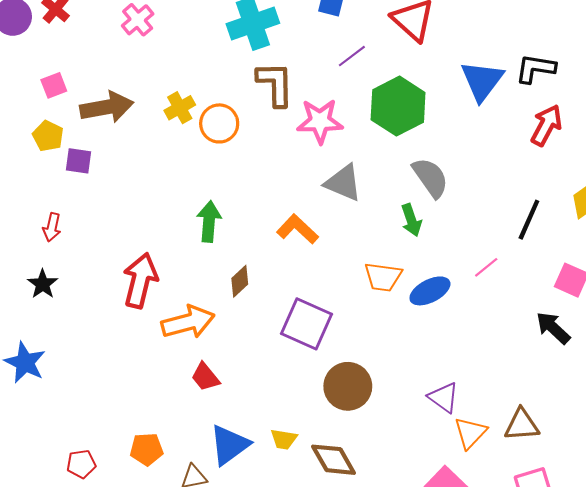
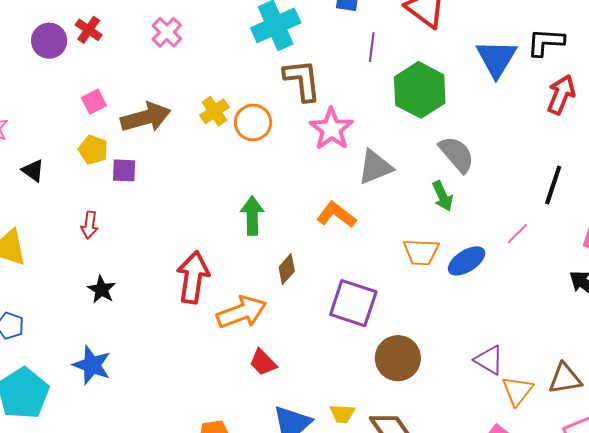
purple line: (352, 56) -> (372, 47), turned -40
pink star: (320, 121) -> (331, 129), moved, turned -30
gray triangle: (343, 183) -> (375, 167), turned -39
red arrow: (52, 227) -> (90, 225), moved

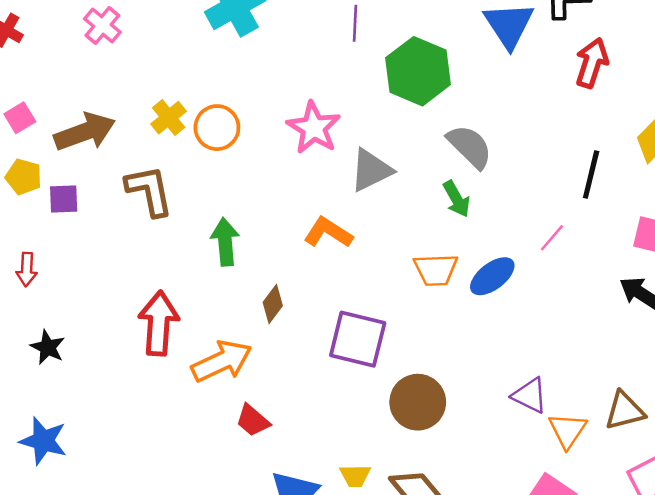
brown L-shape: (302, 80) -> (149, 191), moved

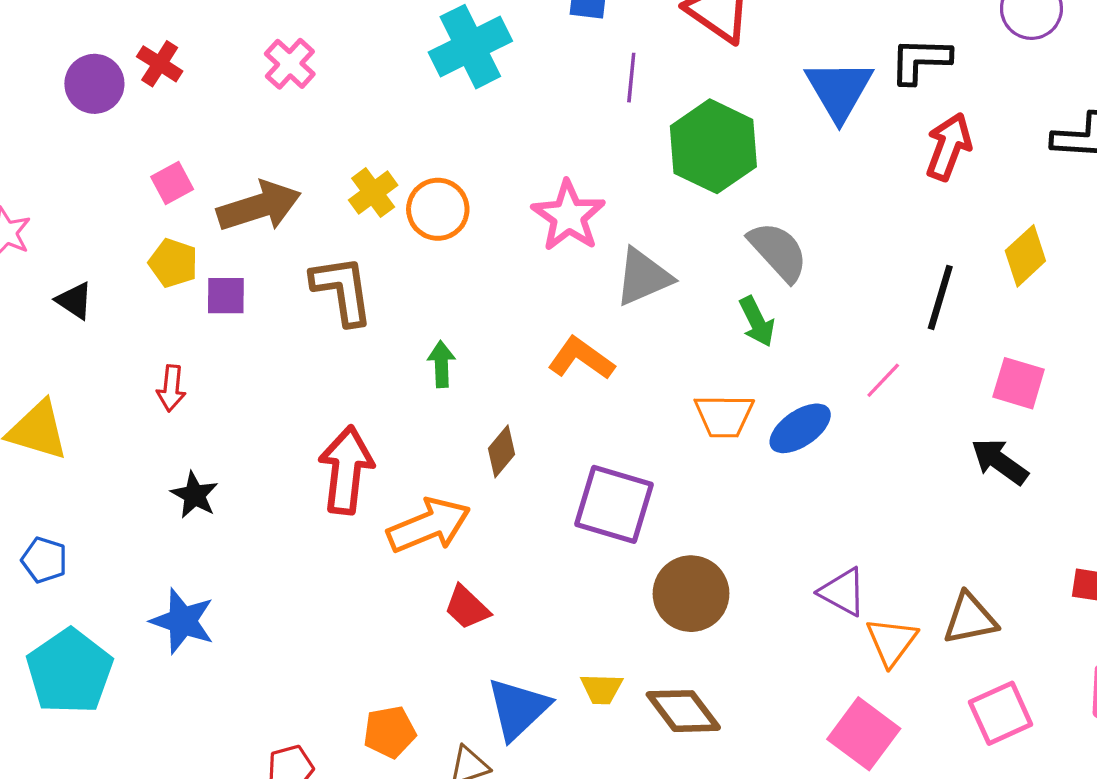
green arrow: (225, 242) -> (441, 364), size x0.7

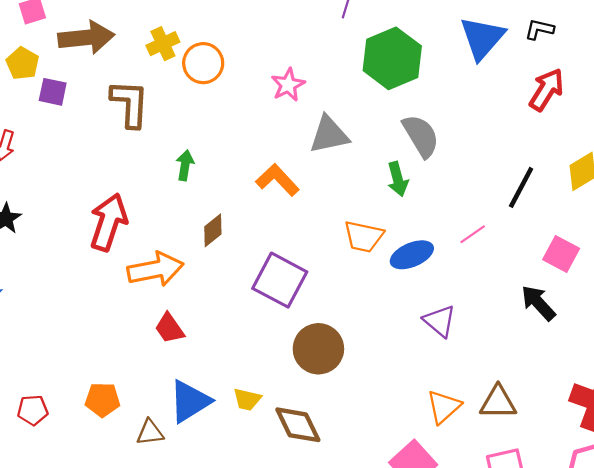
black L-shape: (920, 60) -> (539, 29), size x0.7
pink star: (568, 216) -> (288, 85), size x0.7
purple triangle: (843, 592) -> (440, 321), moved

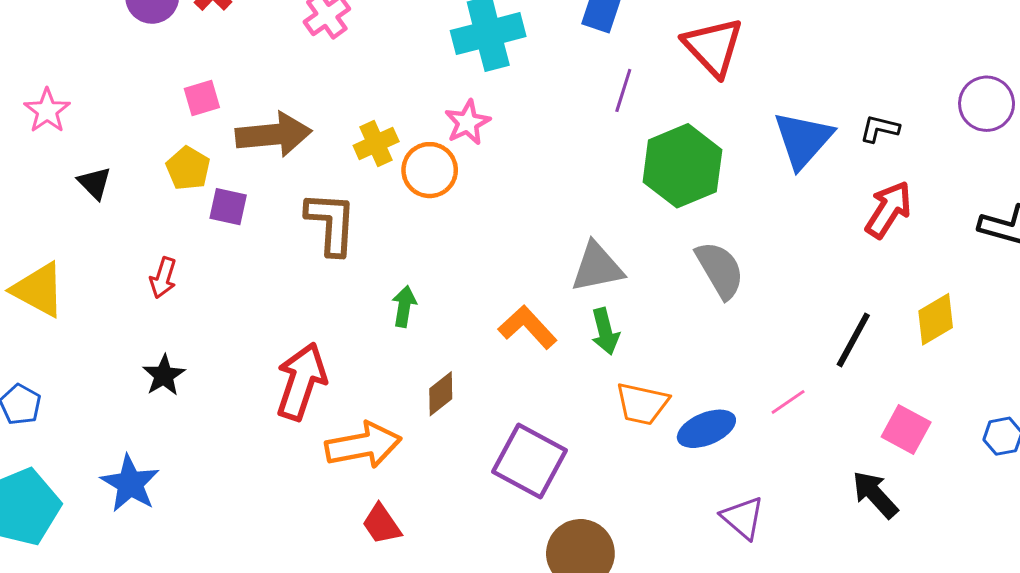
pink star: (288, 85) -> (467, 122), moved
green arrow: (398, 179) -> (605, 331), moved

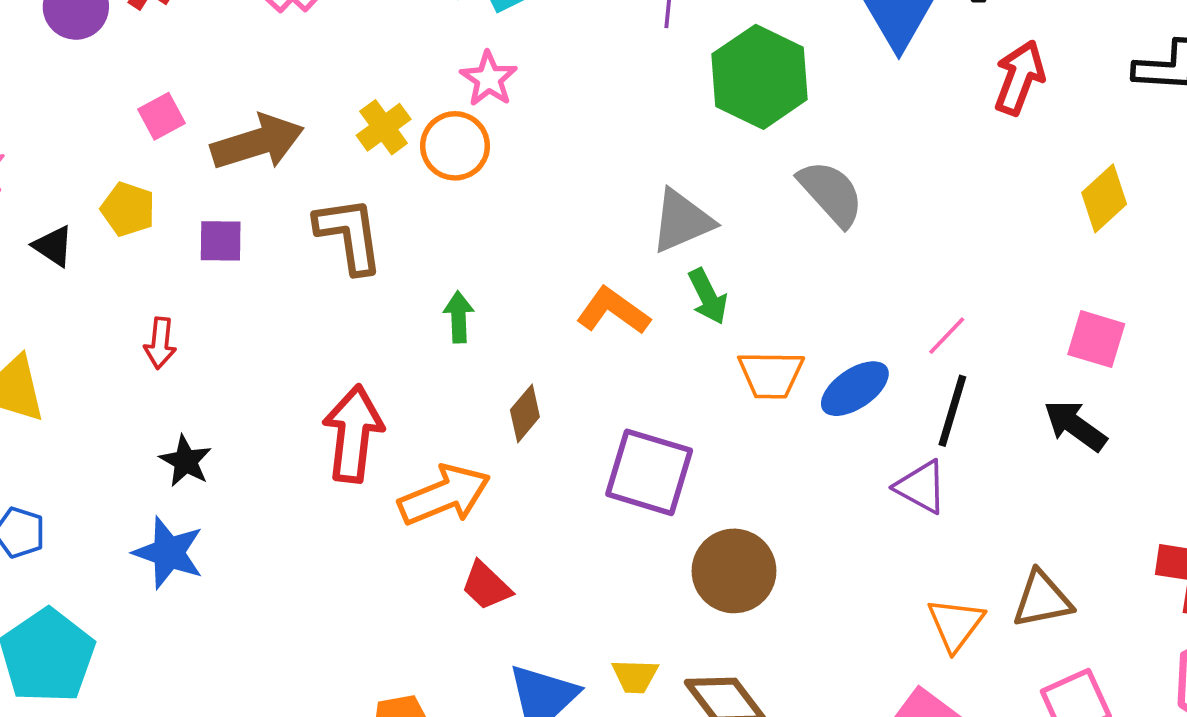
yellow pentagon: (188, 168) -> (128, 209), moved
black line: (853, 340) -> (952, 411), moved
blue star: (130, 484) -> (169, 553), moved

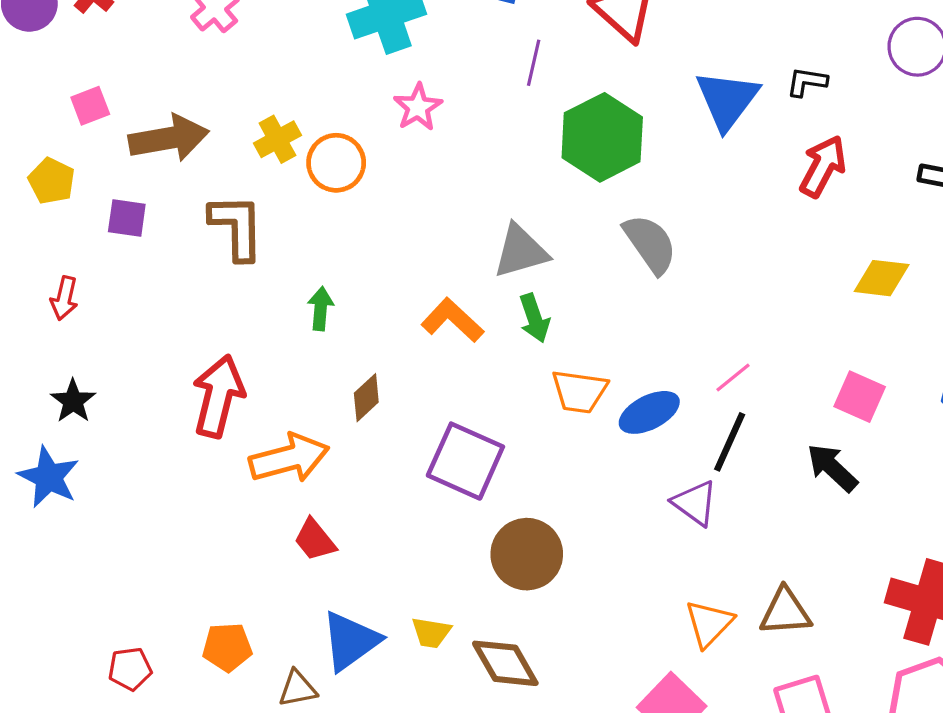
pink star: (489, 79) -> (418, 107), moved
yellow diamond: (1104, 198) -> (882, 278), turned 42

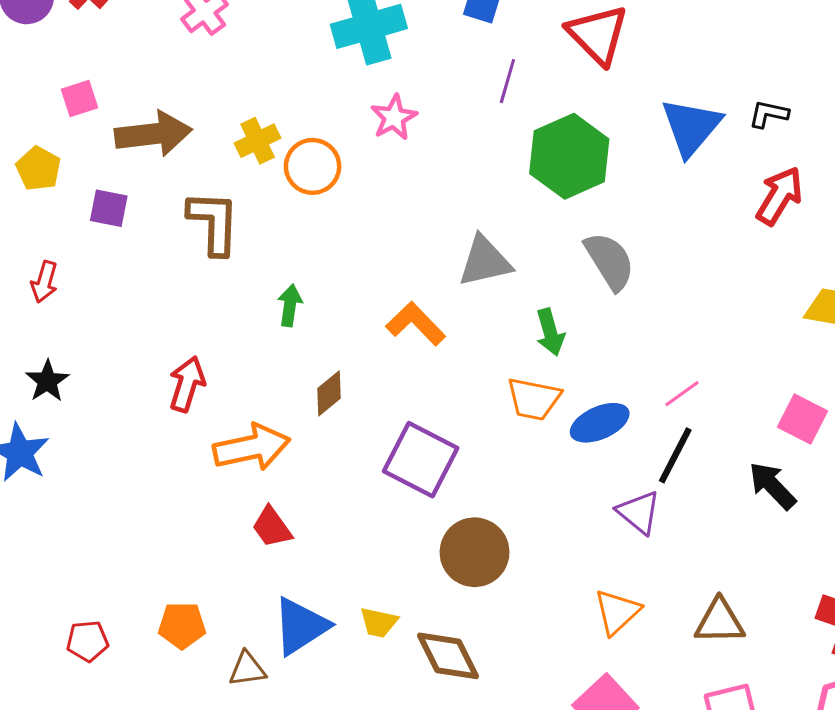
green arrow: (534, 318) -> (550, 332), moved
red arrow: (218, 396) -> (187, 384), size x0.7
orange triangle: (709, 624) -> (617, 612), moved

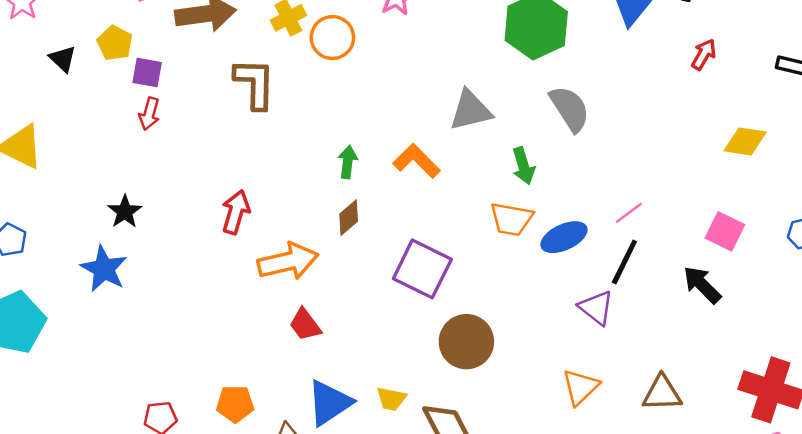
red arrow: (780, 196) -> (704, 54), size x0.7
purple square: (109, 208) -> (147, 73), moved
red arrow: (44, 282) -> (149, 114), moved
green arrow: (290, 305) -> (348, 162), moved

